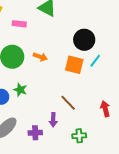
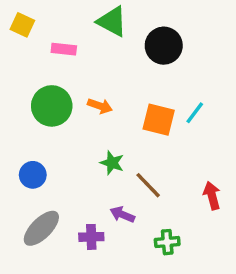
black circle: (84, 40) -> (164, 46), moved
green star: (20, 90) -> (112, 163), moved
purple arrow: (53, 120) -> (122, 214), turned 112

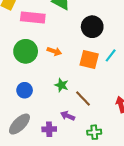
black circle: (164, 46) -> (92, 27), moved
pink rectangle: (64, 49) -> (33, 17), size x1.6
blue circle: (33, 175) -> (25, 90), moved

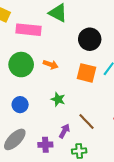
brown line: (83, 98) -> (87, 121), moved
purple arrow: (68, 116) -> (64, 131), turned 96
green cross: (94, 132) -> (79, 151), moved

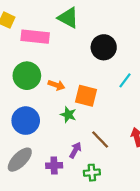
orange arrow: (51, 65) -> (56, 85), moved
orange square: (87, 73) -> (86, 96), moved
blue circle: (20, 105) -> (26, 121), size x1.5

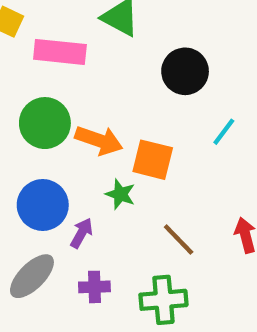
orange arrow: (56, 85) -> (99, 140), size x1.5
purple arrow: (75, 150) -> (82, 233), moved
green cross: (92, 173) -> (163, 300), size x1.5

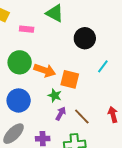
pink rectangle: (60, 52) -> (27, 29), size x0.6
purple arrow: (82, 233) -> (61, 114), moved

